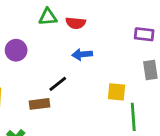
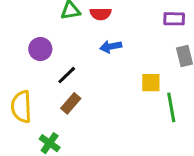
black line: (58, 84) -> (67, 75), moved
brown rectangle: (39, 104) -> (71, 103), turned -36

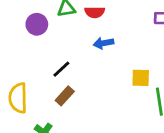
purple circle: (40, 49) -> (37, 24), moved

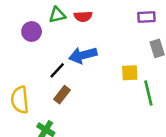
blue arrow: (103, 43) -> (83, 55), moved, size x1.5

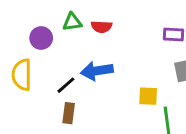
brown rectangle: (62, 95) -> (69, 113), turned -36
yellow semicircle: (20, 100) -> (22, 75), moved

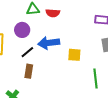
purple circle: (41, 38) -> (22, 30), moved
yellow square: (148, 96) -> (74, 55), moved

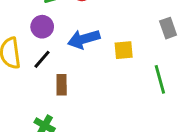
black line: (27, 52) -> (42, 59), moved

